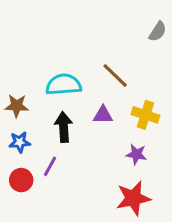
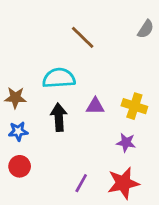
brown line: (115, 75) -> (83, 37), moved
purple line: (50, 166) -> (81, 183), moved

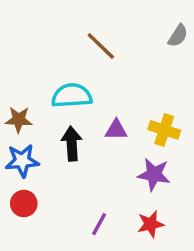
blue star: (18, 131) -> (22, 161), size x1.4
purple star: (126, 142) -> (154, 174), size x1.4
red star: (123, 183) -> (150, 224), size x0.7

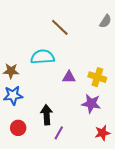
black arrow: (72, 144) -> (47, 115), moved
red circle: (24, 204) -> (18, 128), moved
red star: (150, 224) -> (102, 133), moved

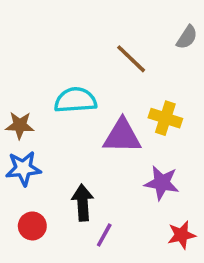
brown line: (60, 27) -> (131, 59), moved
purple triangle: (69, 77) -> (122, 136), size x1.6
yellow cross: (97, 77) -> (165, 118), moved

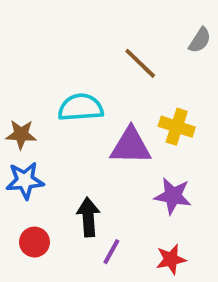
red star: (182, 235) -> (171, 259), moved

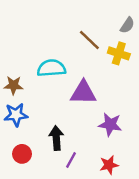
yellow cross: (177, 127) -> (119, 53), moved

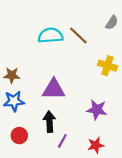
yellow cross: (119, 53) -> (108, 66), moved
cyan semicircle: (51, 68) -> (50, 35), moved
purple triangle: (83, 93) -> (54, 89), moved

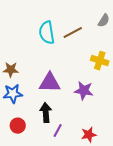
cyan semicircle: (50, 35) -> (47, 33), turned -95
brown line: (78, 35) -> (73, 33), turned -72
purple star: (97, 110) -> (84, 91), moved

